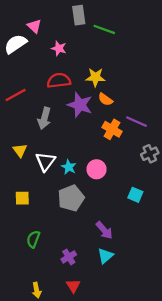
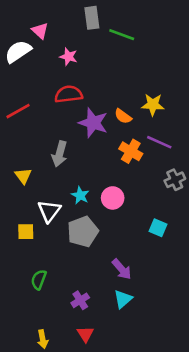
yellow star: (95, 77) -> (153, 105), moved
gray arrow: (44, 118) -> (59, 154), moved
white triangle: (45, 162) -> (49, 211), moved

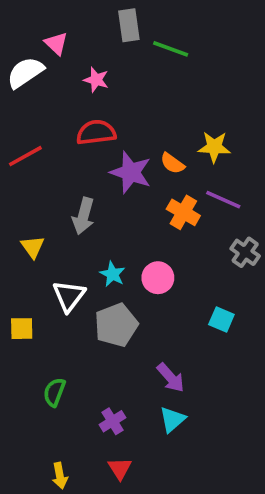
gray cross: (175, 180) -> (245, 252), turned -30
yellow square: (26, 232) -> (22, 329), moved

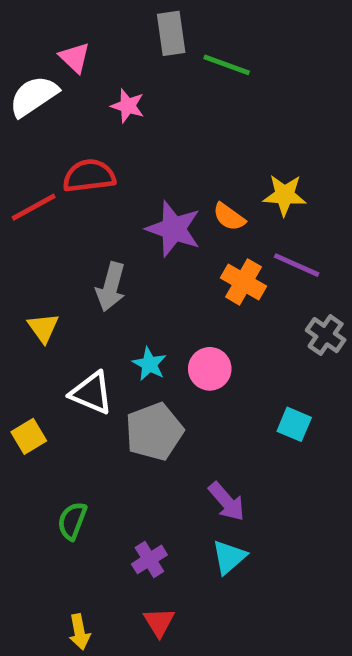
red semicircle: (96, 132) -> (89, 176), moved
white triangle: (69, 296) -> (91, 393), turned -44
yellow square: (22, 329) -> (29, 436), turned -30

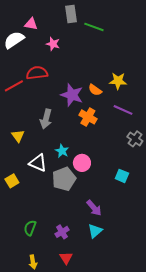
pink triangle: (75, 58) -> (31, 24), turned -32
orange cross: (244, 282) -> (88, 117), moved
pink circle: (210, 369) -> (82, 163), moved
green semicircle: (72, 521) -> (30, 228), moved

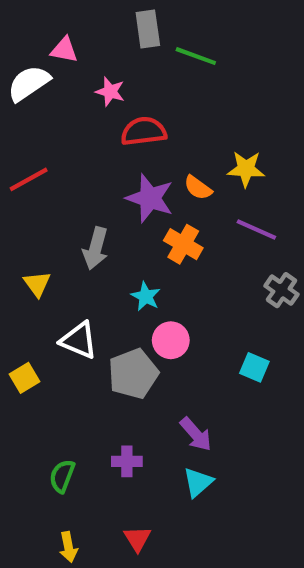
red semicircle: (37, 73) -> (144, 131), moved
cyan star: (62, 151) -> (146, 296), moved
purple cross: (62, 232) -> (127, 461), moved, turned 32

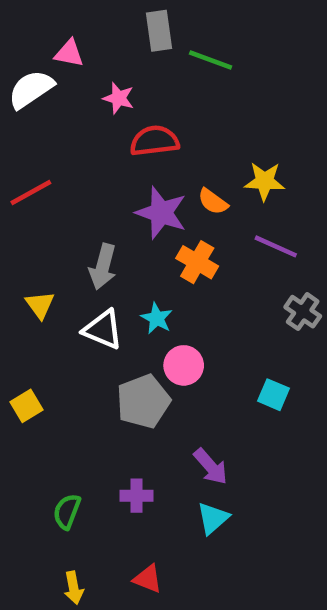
white triangle: (79, 340) -> (103, 330), moved
red triangle: (137, 539) -> (148, 579), turned -36

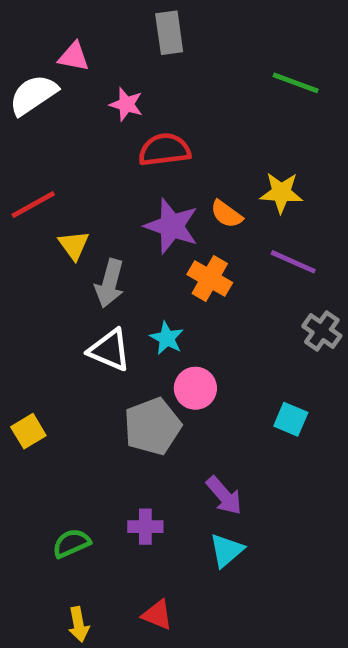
green line: (211, 60) -> (296, 83), moved
yellow triangle: (40, 305) -> (74, 245), moved
green semicircle: (67, 511) -> (71, 543), turned 45

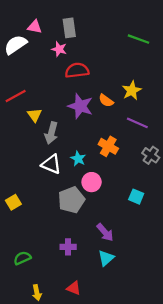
gray rectangle: (169, 33) -> (69, 28), moved
yellow star: (281, 193) -> (132, 90), turned -30
orange cross: (210, 278) -> (108, 146), moved
green semicircle: (71, 543) -> (22, 258), moved

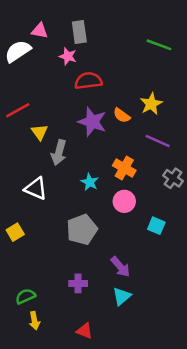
white triangle: (51, 164) -> (36, 189), moved
pink circle: (92, 182) -> (124, 201), moved
yellow arrow: (37, 293) -> (34, 321), moved

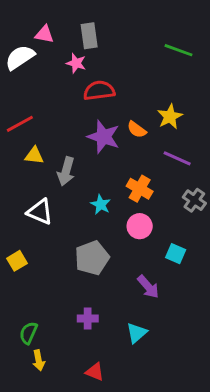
yellow triangle: (40, 132) -> (34, 155), moved, turned -48
purple arrow: (120, 267) -> (148, 287), moved
green semicircle: (25, 296) -> (29, 333), turned -42

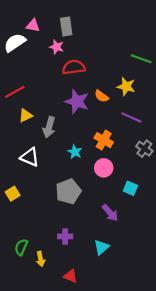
green line: (179, 50) -> (141, 59), moved
yellow star: (170, 117) -> (126, 87), turned -30
yellow triangle: (34, 155) -> (26, 115), turned -32
yellow arrow: (39, 360) -> (41, 259), moved

